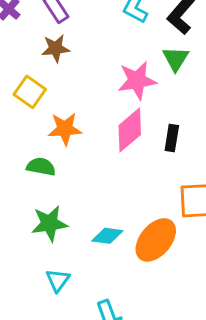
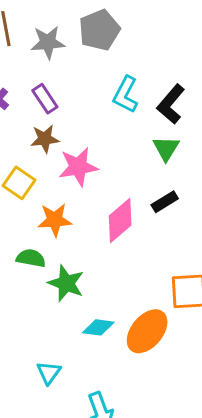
pink star: (137, 80) -> (78, 167), moved
black rectangle: (172, 138) -> (165, 202), moved, turned 50
green star: (49, 223) -> (66, 283), moved, turned 30

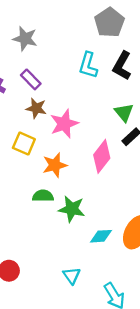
gray pentagon: (99, 30) -> (109, 22), moved
gray star: (48, 42) -> (25, 39), turned 30
brown star: (45, 139) -> (36, 108), turned 30
green triangle: (166, 148) -> (124, 112), moved

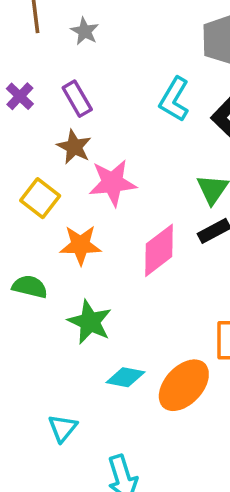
gray star: (25, 39) -> (85, 31), size x0.7
green semicircle: (43, 196) -> (30, 287), moved

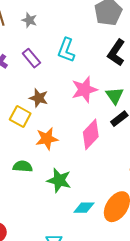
cyan L-shape: (174, 99) -> (66, 50), moved
brown star: (74, 147) -> (39, 98), moved
pink star: (112, 183) -> (84, 90), moved

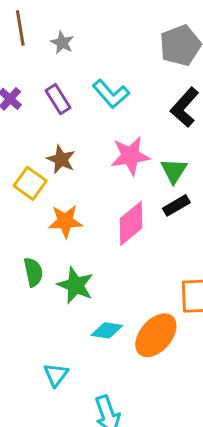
cyan L-shape: (66, 50) -> (111, 94), turned -70
green semicircle: (23, 166) -> (33, 272), moved, turned 66

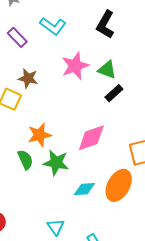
green triangle: (174, 171) -> (107, 70), turned -30
orange star: (65, 221) -> (39, 135), moved
pink diamond: (131, 223) -> (91, 138), moved, turned 32

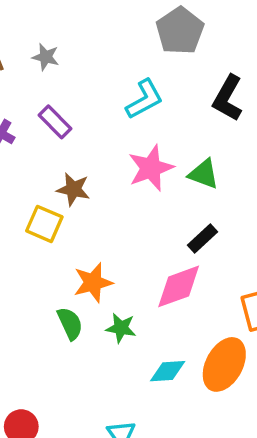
black L-shape: (105, 25) -> (228, 98), moved
cyan L-shape: (53, 26) -> (144, 99), moved, turned -65
black rectangle: (114, 93) -> (203, 238), moved
green star: (56, 163) -> (121, 328), size x0.7

